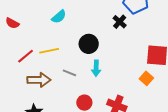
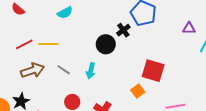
black circle: (89, 44) -> (106, 44), moved
brown arrow: (39, 80) -> (32, 70), turned -30

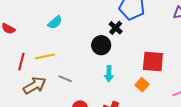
red line: (24, 44) -> (21, 62), turned -36
cyan arrow: (91, 71) -> (109, 74), moved

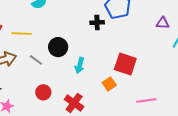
black cross: (116, 28) -> (97, 22), turned 32
black circle: (101, 45) -> (58, 47), moved

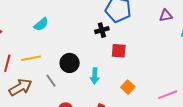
gray line: (36, 60) -> (51, 81), turned 32
red square: (125, 64) -> (119, 51), moved, size x0.7

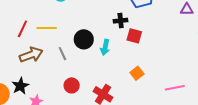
black cross: (102, 30) -> (121, 21), moved
cyan arrow: (95, 76) -> (105, 47), moved

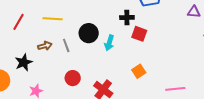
red line: (22, 29) -> (19, 22), moved
brown arrow: (31, 55) -> (45, 46), moved, size x0.6
black star: (20, 86) -> (24, 62), moved

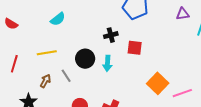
black cross: (127, 17) -> (111, 35), moved
brown arrow: (45, 46) -> (45, 81), turned -32
orange square: (139, 71) -> (158, 83), moved, size x1.5

